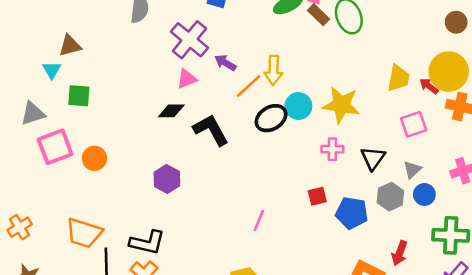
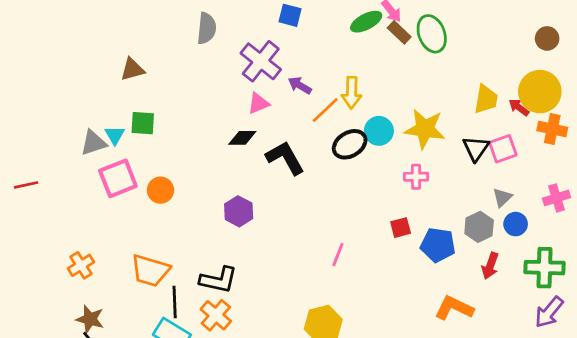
cyan triangle: (52, 70) -> (115, 135), moved
black triangle: (373, 158) -> (476, 148), moved
red arrow: (400, 253) -> (490, 266), moved

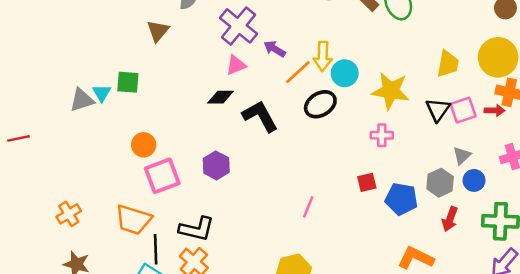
brown triangle: (132, 69) -> (158, 31), moved, turned -35
red arrow: (519, 107) -> (495, 110), moved, turned 144
cyan circle: (379, 131) -> (345, 73), moved
pink square: (118, 178) -> (162, 176), moved

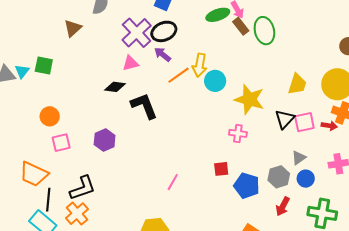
black ellipse: (320, 104) -> (164, 31), moved
pink square: (162, 176) -> (61, 143), size x0.7
black L-shape: (197, 229) -> (83, 188), turned -40

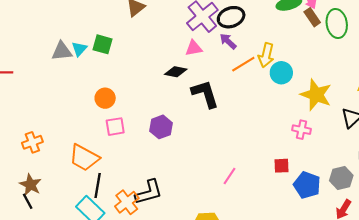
black L-shape: (83, 188) -> (149, 192), moved

